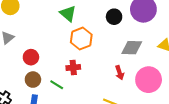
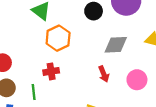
pink circle: (149, 80) -> (137, 80), size x0.7
green line: (57, 85) -> (34, 92), turned 56

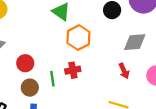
green line: (34, 92) -> (52, 79), moved

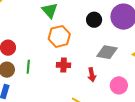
red cross: (73, 70) -> (64, 65), moved

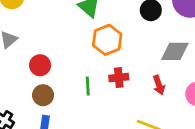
green line: (28, 67) -> (88, 86), moved

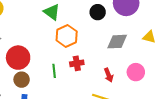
red circle: (40, 65) -> (18, 58), size x1.5
red arrow: (159, 85) -> (109, 75), moved

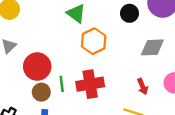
red cross: (77, 63) -> (90, 84), moved, size x1.6
green line: (54, 71) -> (62, 84), moved

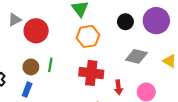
red circle: (37, 67) -> (36, 31), moved
red cross: (90, 84) -> (91, 73), moved

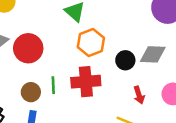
black circle: (125, 22) -> (125, 60), moved
red cross: (91, 73) -> (86, 82), moved

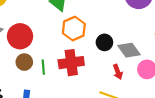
gray diamond: (153, 54) -> (129, 50), moved, turned 55
brown circle: (31, 92) -> (24, 62), moved

